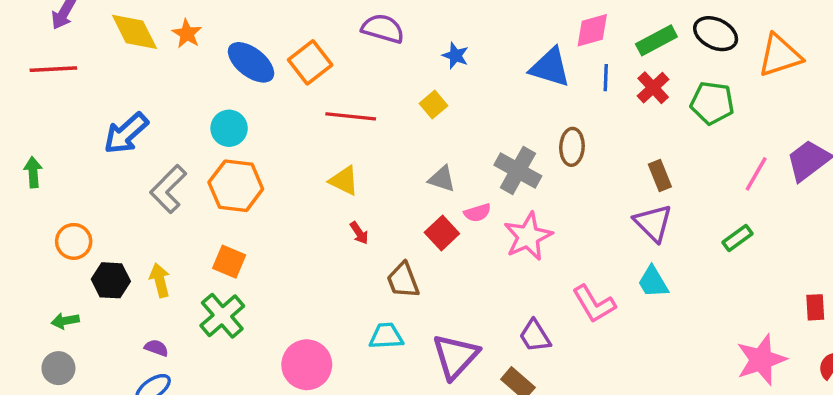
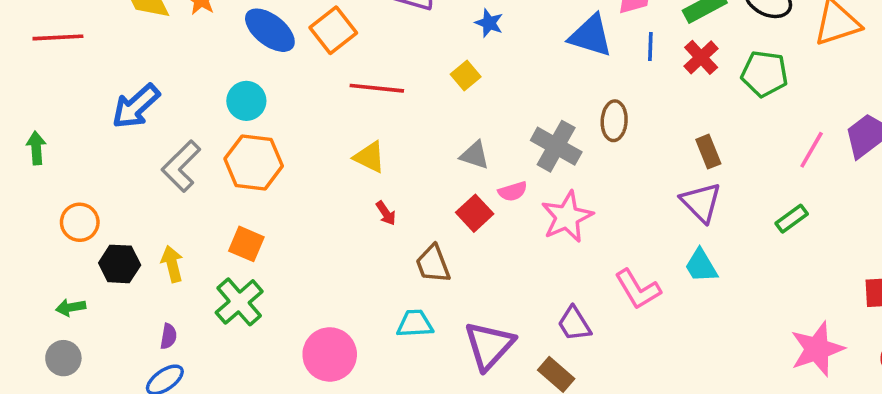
purple semicircle: (156, 348) -> (168, 336), turned 80

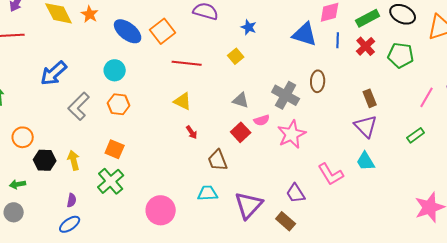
orange hexagon: (254, 162) -> (119, 104), size x0.7

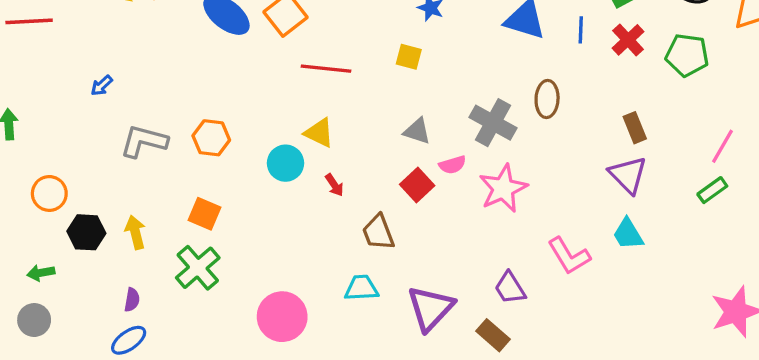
yellow square: (236, 56) -> (409, 57), turned -35
cyan circle: (115, 70) -> (286, 163), moved
blue arrow: (54, 73) -> (102, 85), size x0.5
pink line: (427, 97) -> (722, 146), moved
gray L-shape: (79, 106) -> (144, 141), turned 60

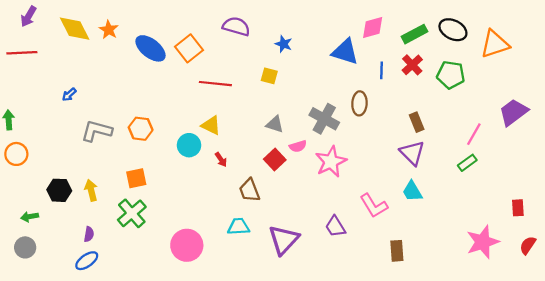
blue line: (581, 30) -> (381, 70), moved
orange circle: (49, 193) -> (16, 154), moved
orange square: (205, 214) -> (136, 178), turned -35
brown rectangle: (493, 335) -> (397, 251), moved, turned 45

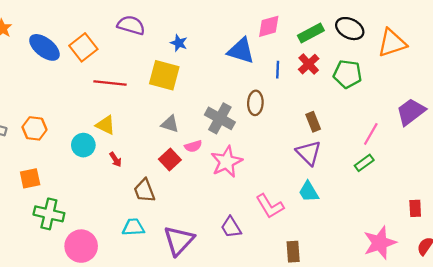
yellow square: (269, 76) -> (164, 75), size x1.8
green cross: (132, 213) -> (49, 214), moved, turned -36

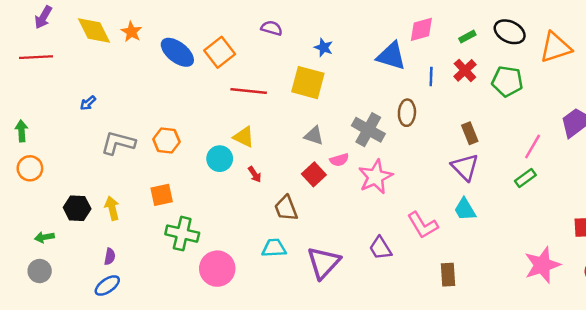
purple semicircle: (131, 25) -> (272, 28), size x0.7
green rectangle: (311, 33) -> (467, 37), size x0.6

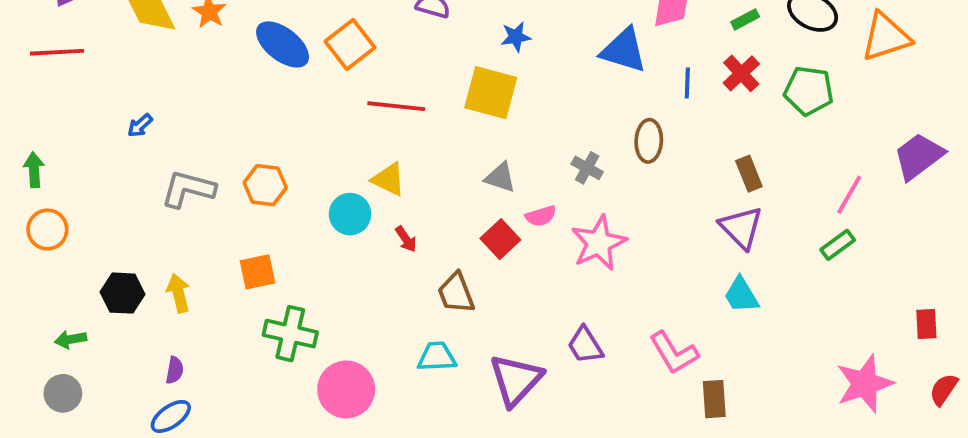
blue star: (324, 47) -> (516, 37), turned -30
gray cross: (368, 130) -> (587, 168), size x0.6
pink L-shape: (423, 225) -> (674, 353), moved
purple trapezoid: (380, 248) -> (585, 345), moved

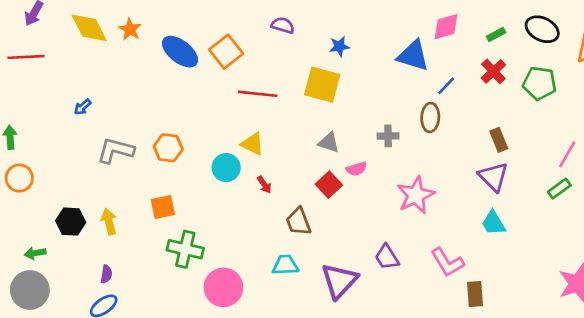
blue line: (687, 83) -> (446, 86), moved, turned 42
gray cross: (587, 168) -> (388, 136), turned -30
pink star: (599, 243) -> (416, 195), moved
gray circle: (63, 393) -> (30, 290), size x1.5

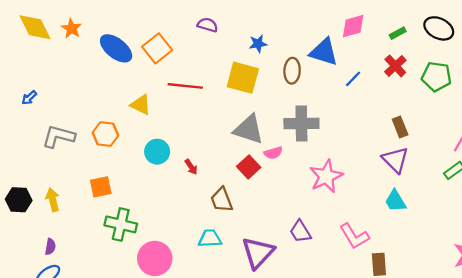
brown ellipse: (430, 117) -> (292, 71), moved
gray cross: (388, 136) -> (301, 123), size x1.8
gray triangle: (329, 143) -> (249, 129), size x1.6
yellow triangle: (252, 144) -> (141, 105), moved

